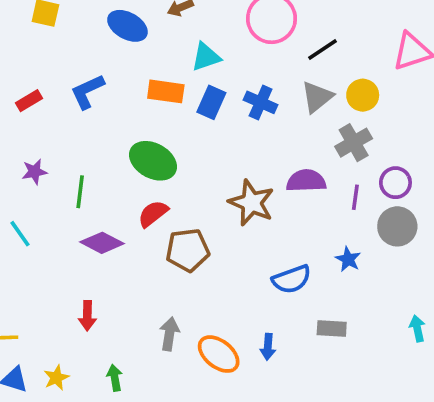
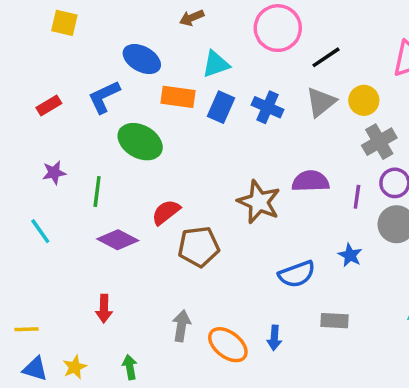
blue ellipse: (127, 26) -> (142, 59), moved
gray cross: (354, 143) -> (379, 142), moved
green ellipse: (153, 161) -> (140, 142), moved

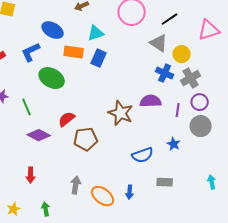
black line: (326, 57) -> (170, 19), moved
gray triangle: (321, 102) -> (159, 43), moved, turned -48
blue cross: (267, 107) -> (165, 73), moved
green line: (97, 192) -> (27, 107), turned -30

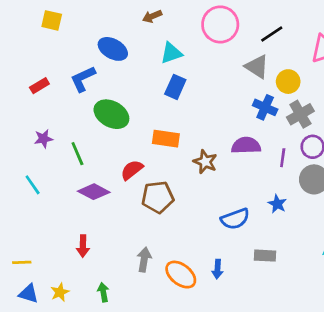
orange rectangle: (74, 52) -> (166, 139), moved
brown star: (121, 113) -> (205, 162), size x0.7

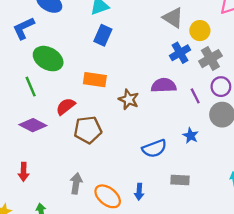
blue cross: (265, 107) -> (180, 53), turned 36
green line: (77, 154) -> (31, 87), moved
purple line: (283, 158) -> (195, 96), turned -35

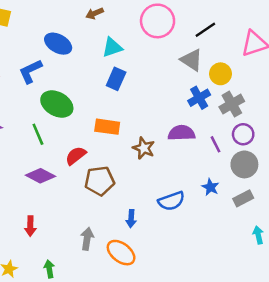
gray rectangle: (180, 180) -> (243, 198), moved, turned -30
blue arrow: (139, 192) -> (131, 219), moved

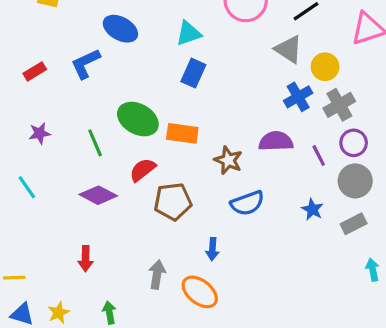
green ellipse: (57, 104) -> (138, 119), moved
blue semicircle: (171, 201) -> (247, 203), moved

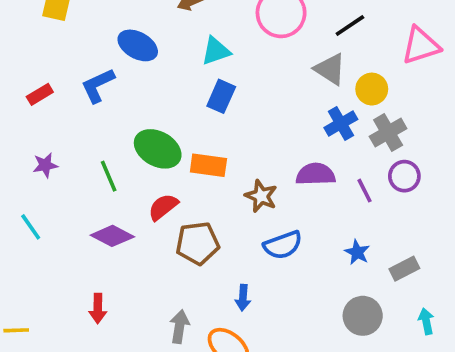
gray circle: (355, 181) -> (363, 316), moved

